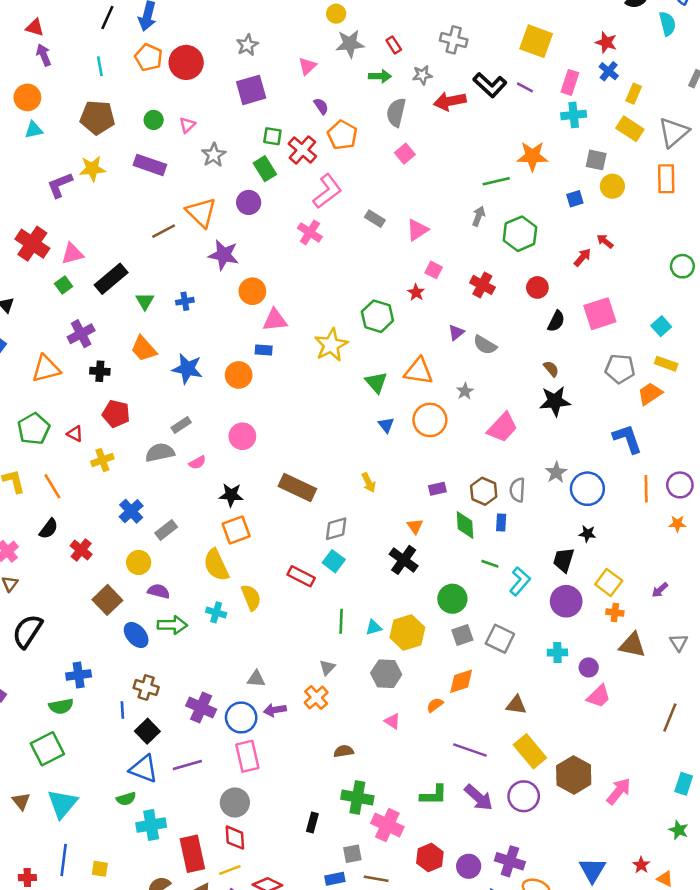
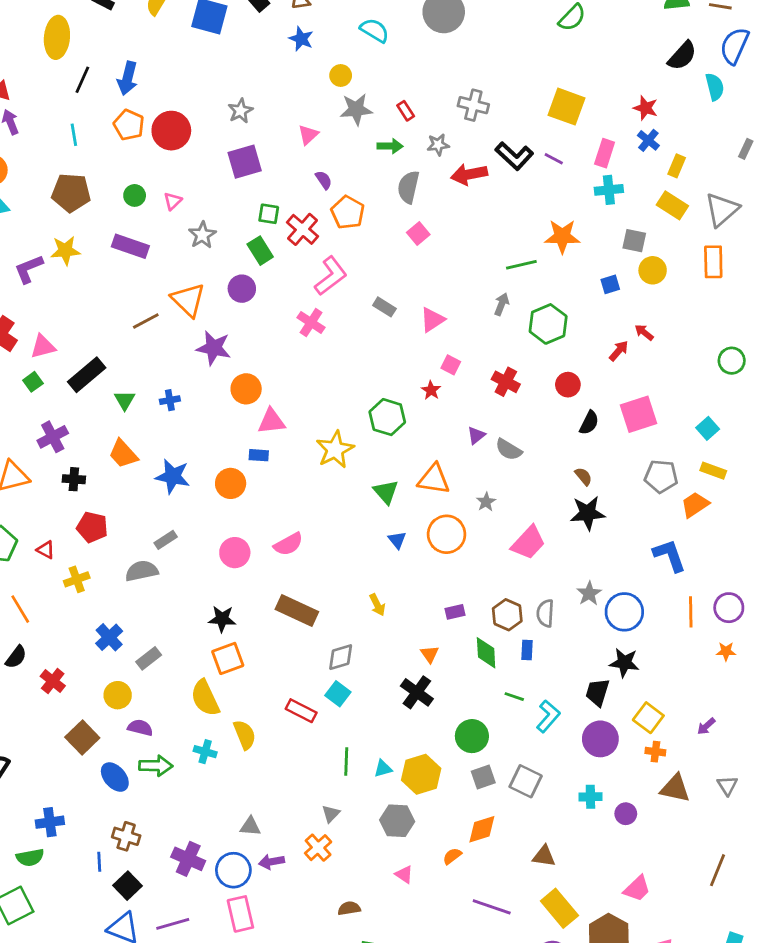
pink semicircle: (197, 462) -> (288, 544), moved, size x1.5
black star: (587, 534) -> (624, 663), size x1.5
pink trapezoid: (599, 696) -> (637, 889), moved

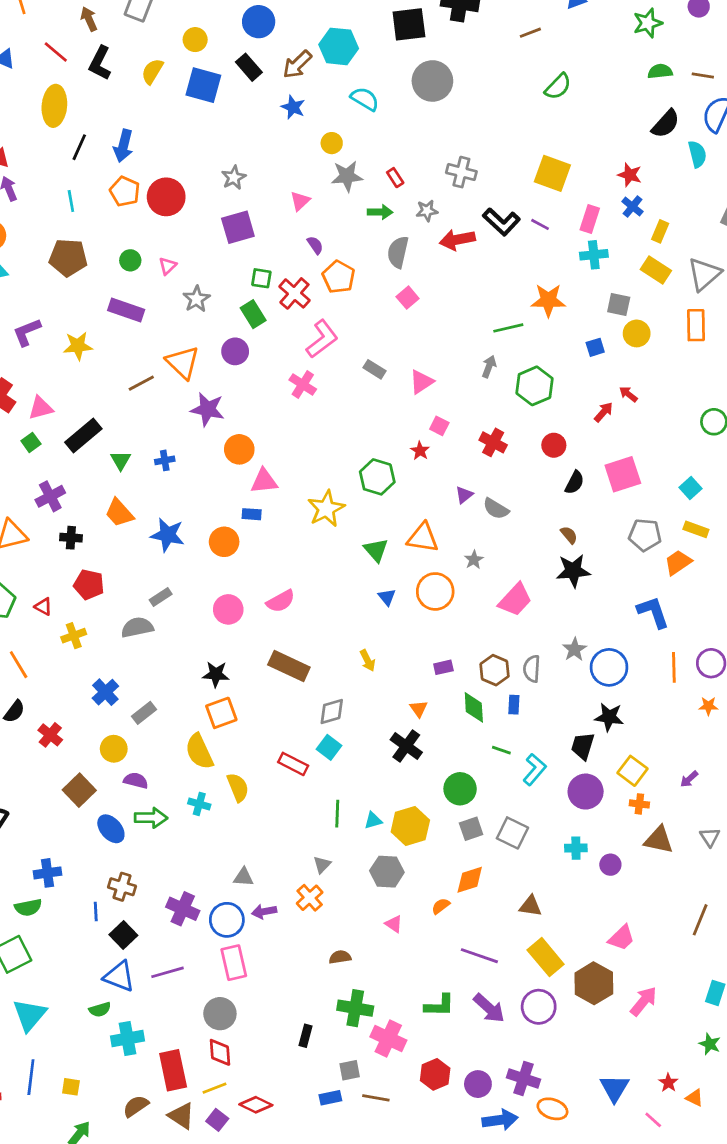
yellow star: (65, 251) -> (78, 346), moved

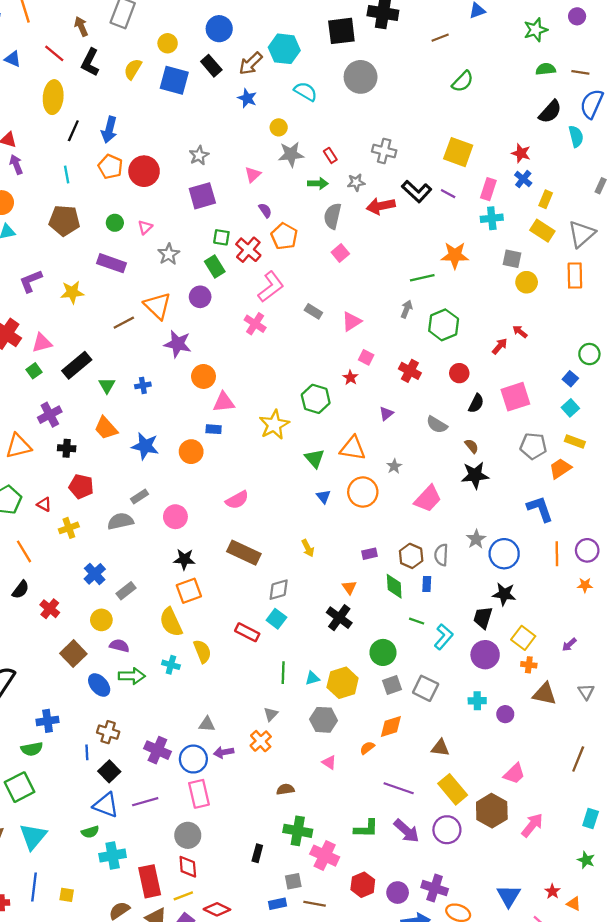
blue square: (595, 347) -> (570, 379), moved, turned -32
gray semicircle: (496, 509) -> (437, 425), moved
pink circle: (228, 609) -> (175, 517), moved

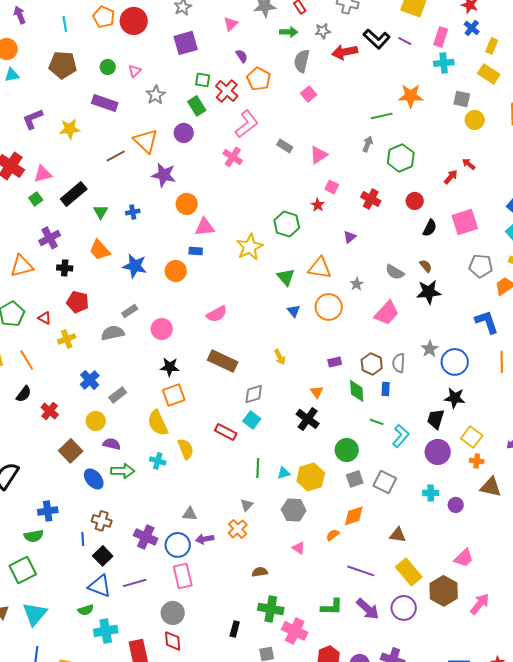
gray semicircle: (437, 425) -> (395, 272), moved

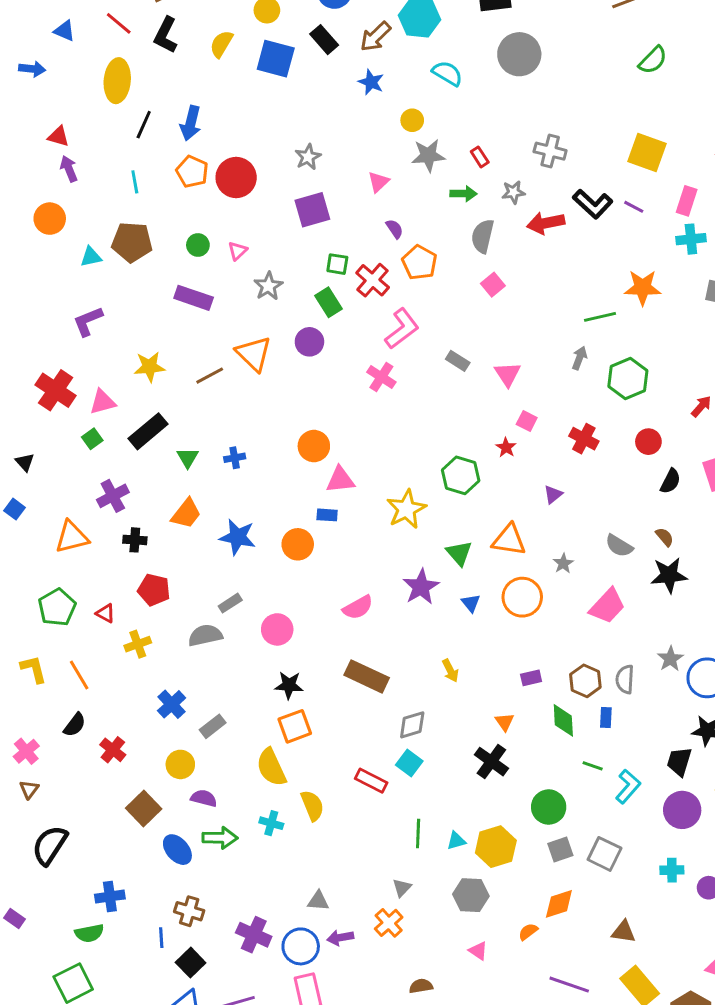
cyan triangle: (12, 75) -> (91, 257), moved
yellow star: (70, 129) -> (150, 367), moved
pink triangle: (319, 155) -> (508, 374), turned -30
purple star: (164, 175) -> (421, 587), moved, turned 30
orange trapezoid: (100, 250) -> (186, 514), turned -100

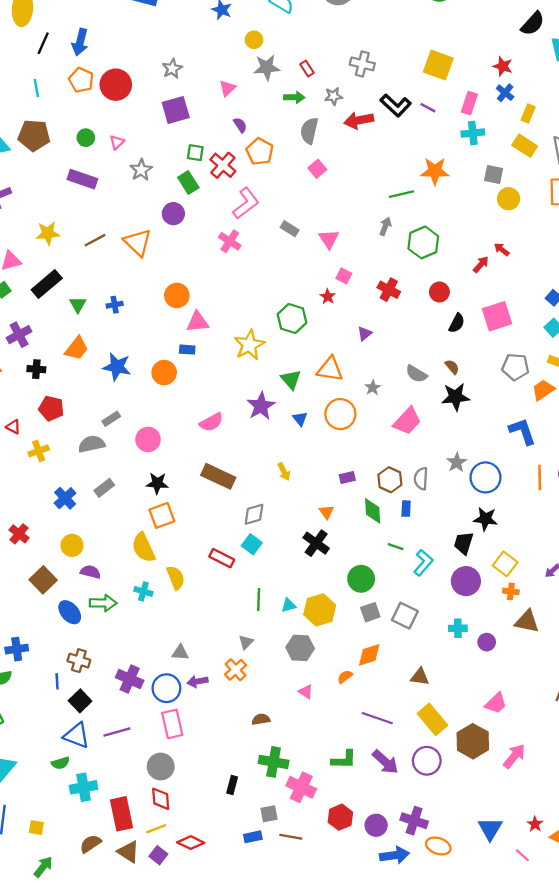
orange triangle: (254, 354) -> (138, 242), moved
gray rectangle: (213, 726) -> (104, 488), moved

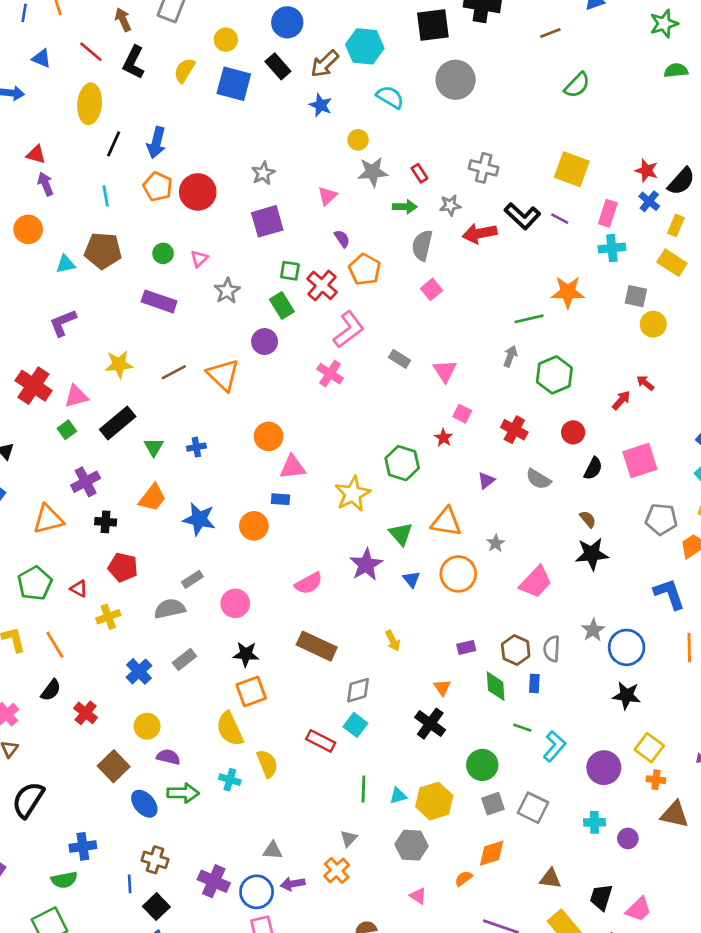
black semicircle: (533, 24) -> (681, 181), moved
gray semicircle: (416, 374) -> (538, 479), moved
black trapezoid: (464, 543) -> (601, 897), moved

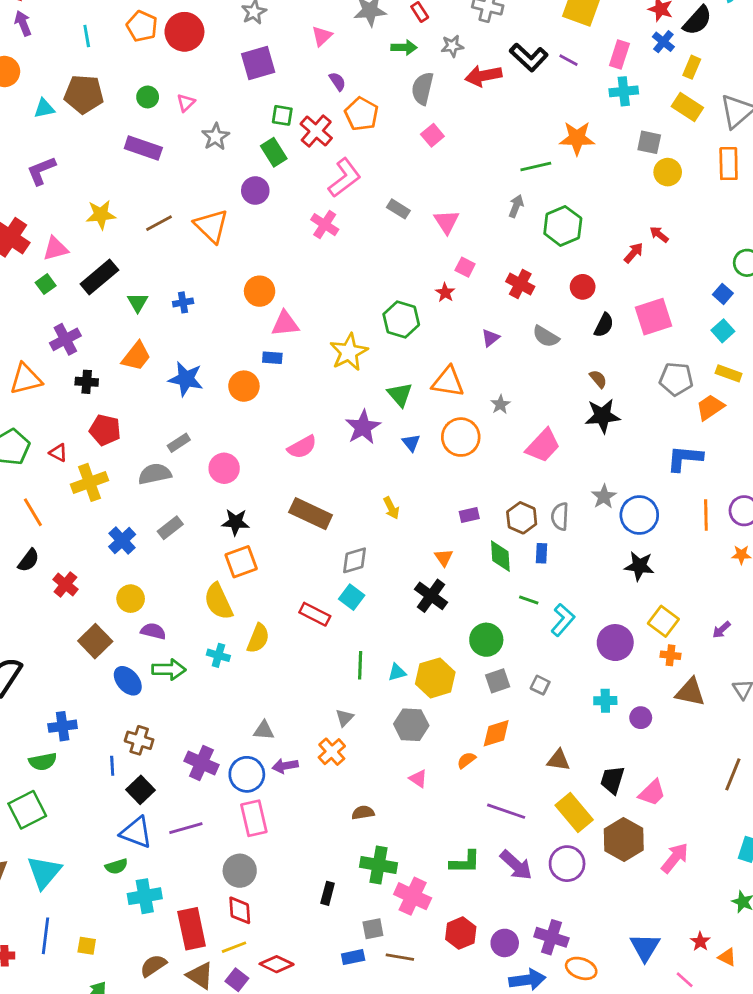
blue L-shape: (669, 594) -> (685, 458), turned -66
yellow cross: (108, 617) -> (90, 482), size x1.4
yellow semicircle: (267, 764) -> (258, 638), turned 44
gray square: (533, 808) -> (540, 685), size x0.6

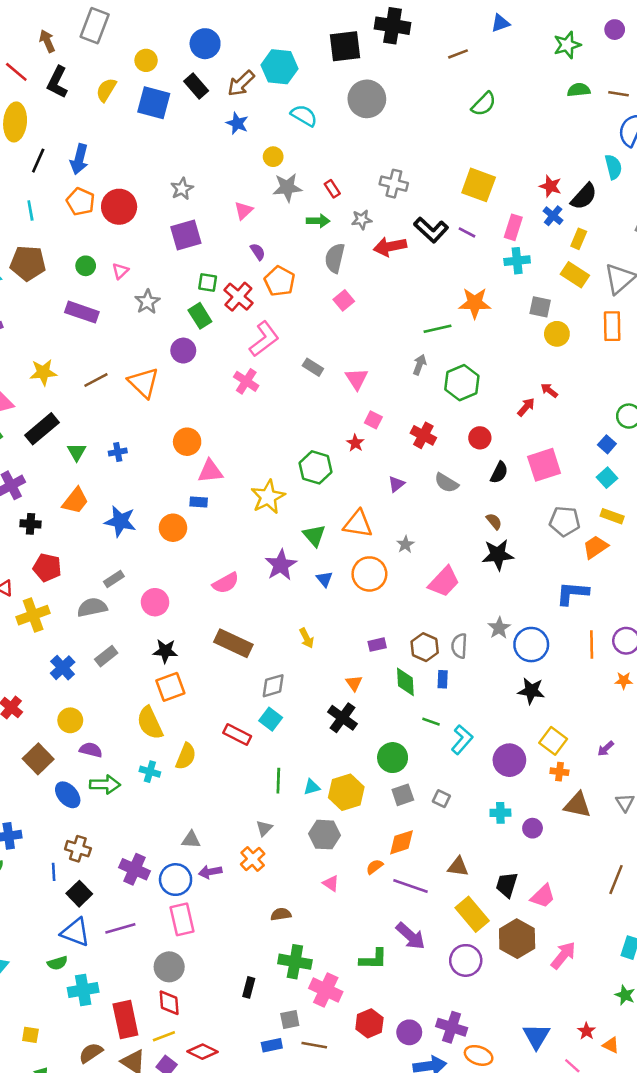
purple line: (506, 811) -> (411, 886), moved
purple arrow: (516, 865) -> (411, 936), moved

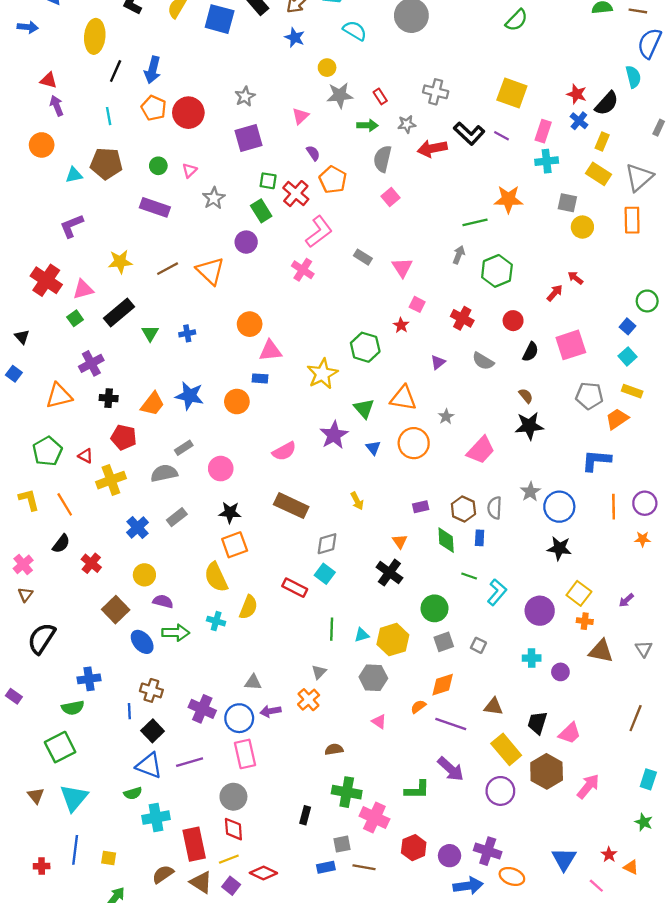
orange trapezoid: (75, 501) -> (153, 404), moved

